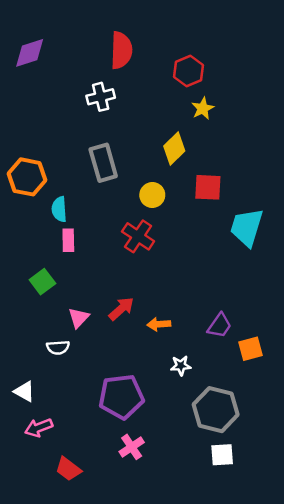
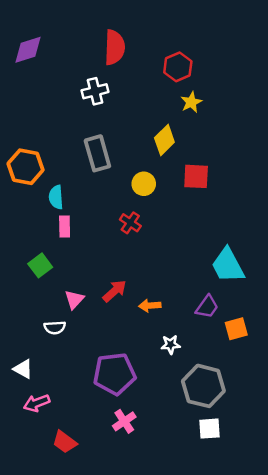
cyan trapezoid: (247, 227) -> (228, 265), moved, turned -45
red cross: (138, 236) -> (130, 223), size x0.7

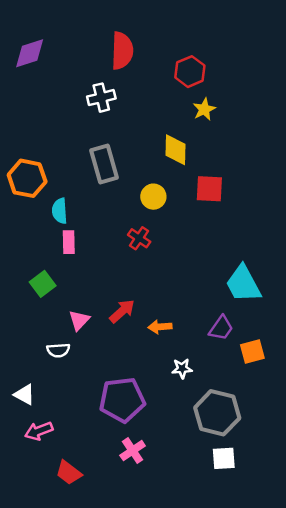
yellow diamond: (164, 140) -> (176, 150), turned -44

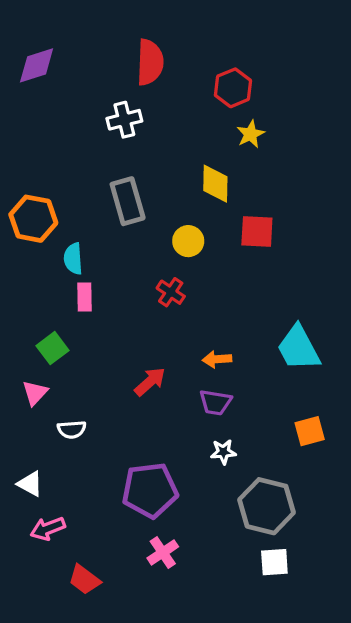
pink triangle: (79, 320) -> (35, 393), moved
orange arrow: (160, 327) -> (217, 359), moved
purple trapezoid: (221, 328) -> (215, 402), moved, turned 64

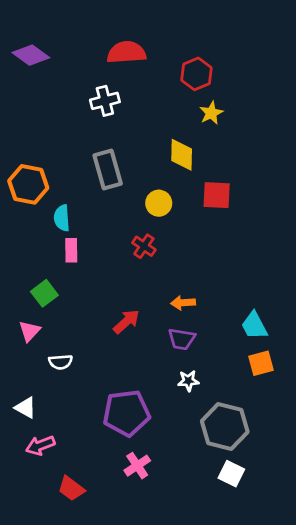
red semicircle: (150, 62) -> (126, 52), turned -96
purple diamond: (37, 65) -> (31, 55), turned 54
cyan trapezoid: (298, 348) -> (254, 326), moved, size x0.7
white square: (274, 562) -> (231, 474), turned 30

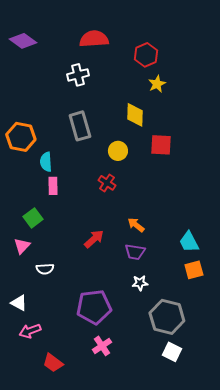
orange arrow: (183, 303) -> (136, 225), turned 42

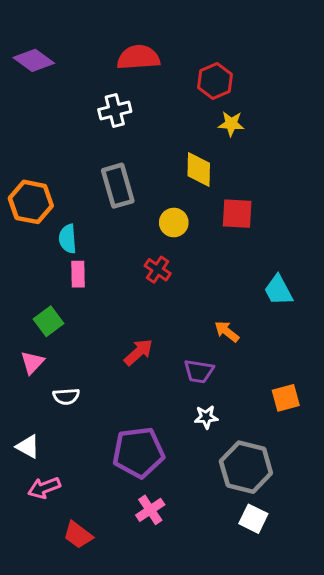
yellow star: (157, 84) -> (231, 124), turned 30
orange arrow: (136, 225) -> (227, 332), moved
cyan trapezoid: (189, 242) -> (278, 290), moved

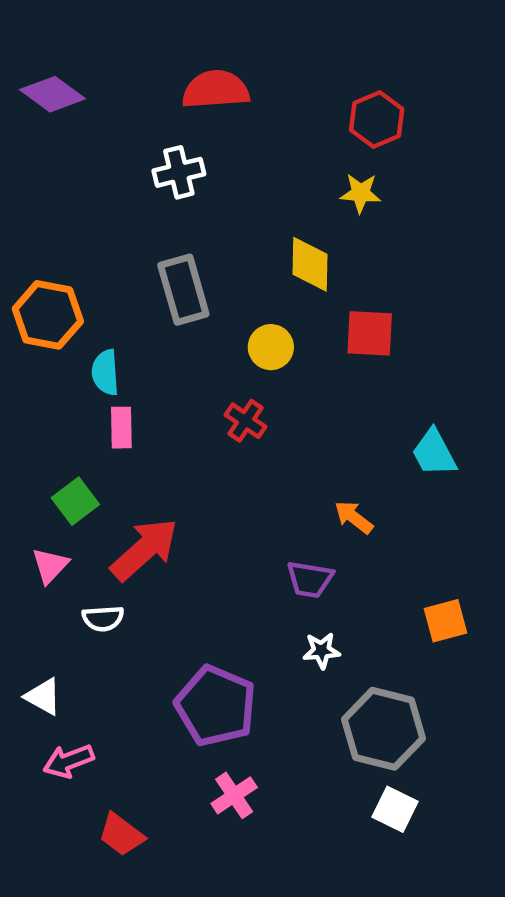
red hexagon: (215, 81) -> (377, 119), moved
red arrow: (138, 352) -> (144, 549), moved, size x1.5
purple pentagon: (138, 452) -> (216, 706), turned 30

